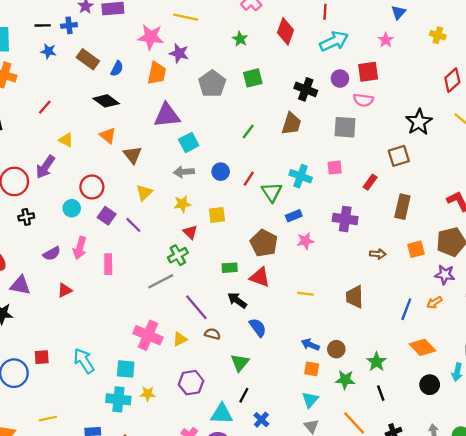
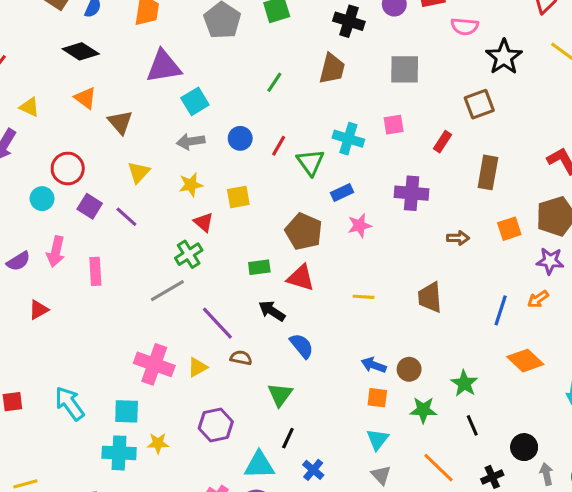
pink semicircle: (363, 100) -> (465, 26), moved
black circle: (430, 385) -> (524, 447), moved

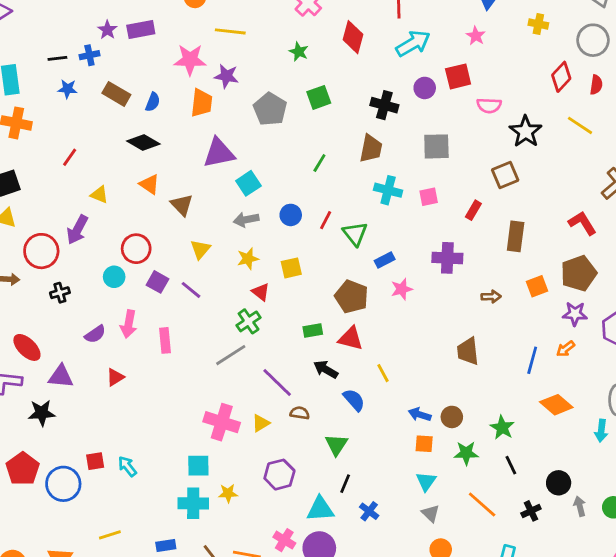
cyan cross: (348, 139) -> (388, 190), moved
yellow line: (363, 297) -> (383, 373), moved, turned 60
cyan arrow: (70, 403) -> (127, 466), moved, size x0.7

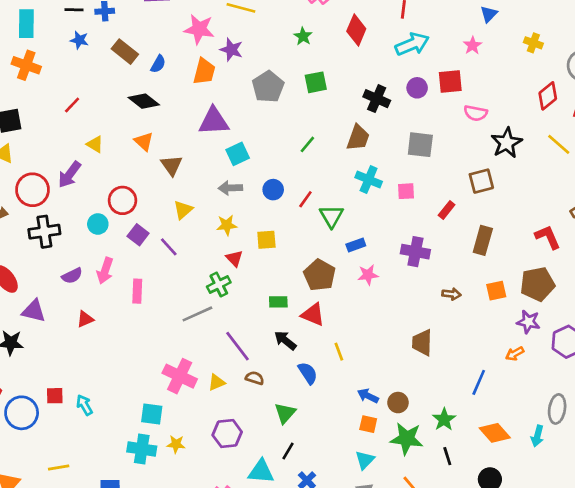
black cross: (60, 293) -> (44, 232), size x1.6
blue line: (532, 360) -> (479, 382), moved
orange diamond: (556, 405) -> (495, 433), moved
green star: (466, 453) -> (407, 439), size x1.4

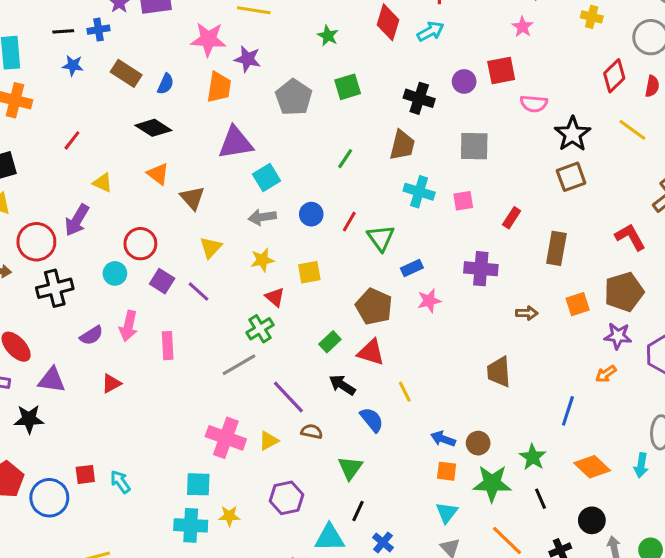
cyan arrow: (412, 44) -> (431, 31), moved, size x0.7
brown square: (481, 181) -> (571, 177), moved
green rectangle: (278, 302) -> (330, 342), turned -36

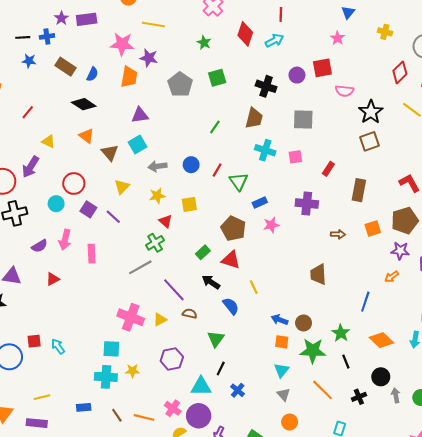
purple triangle: (236, 143) -> (140, 115), size x0.7
cyan square: (267, 177) -> (137, 144), moved

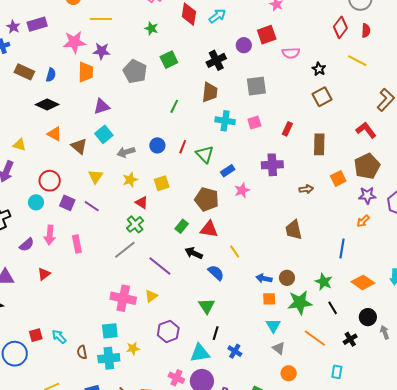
black cross: (266, 86) -> (216, 60), turned -36
black star: (371, 112) -> (319, 69), size x0.6
brown semicircle: (190, 314) -> (82, 352), moved, turned -104

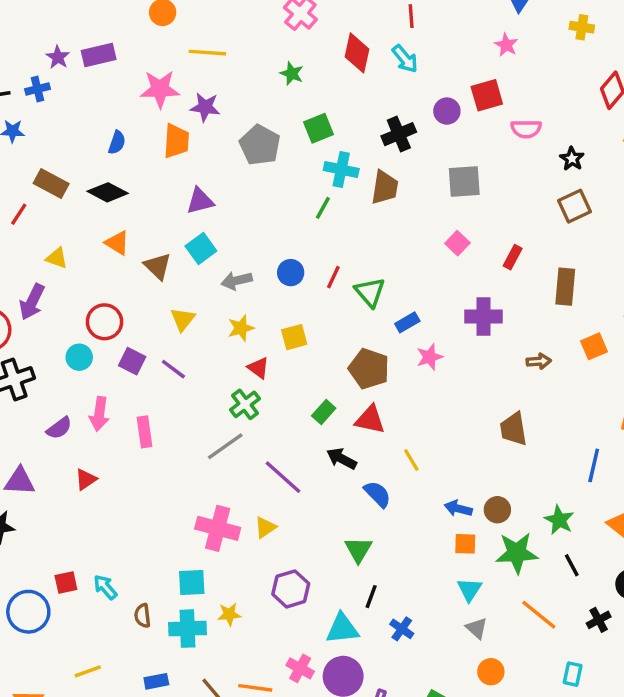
cyan arrow: (217, 16) -> (405, 59), turned 84
brown rectangle: (24, 72) -> (51, 183), moved
cyan cross: (225, 121) -> (341, 169), moved
pink square: (254, 123) -> (457, 243), turned -32

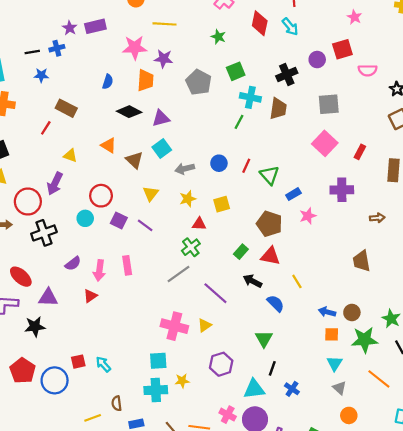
black diamond: (108, 192) -> (129, 112), moved
pink square: (457, 243) -> (325, 143), size x1.6
red triangle: (258, 368) -> (199, 224), turned -32
pink arrow: (99, 414) -> (99, 270), moved
brown semicircle: (143, 616) -> (117, 403), moved

